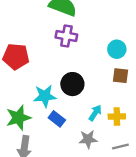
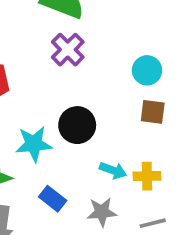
purple cross: (66, 36) -> (68, 50), turned 35
cyan arrow: (95, 113) -> (113, 170), turned 77
blue rectangle: (57, 119) -> (53, 199), moved

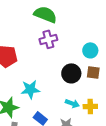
purple cross: (68, 50) -> (48, 39), turned 30
black circle: (77, 125) -> (71, 73), moved

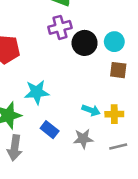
black circle: (71, 73) -> (85, 43), moved

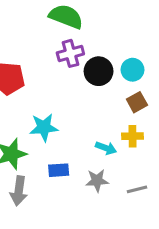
brown square: (118, 70) -> (137, 102), turned -36
yellow cross: (114, 114) -> (133, 136), moved
blue rectangle: (50, 130) -> (59, 170), turned -42

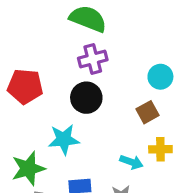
black circle: (99, 71) -> (86, 98), moved
brown square: (137, 102) -> (148, 112), moved

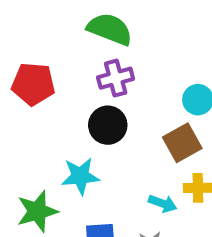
red pentagon: (25, 86) -> (33, 84), moved
brown square: (148, 112) -> (182, 143), size x1.4

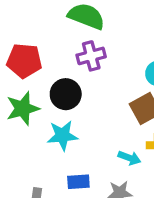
black circle: (108, 125) -> (66, 94), moved
green star: (37, 211) -> (23, 108), moved

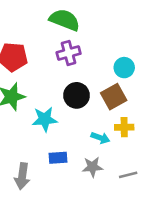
black circle: (66, 94) -> (77, 95), moved

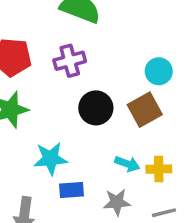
purple cross: (69, 53) -> (70, 61), moved
cyan star: (45, 119) -> (50, 159), moved
yellow cross: (124, 127) -> (159, 169), moved

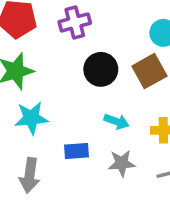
cyan star: (50, 159) -> (31, 118), moved
cyan arrow: (127, 164) -> (116, 121), moved

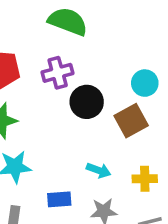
black circle: (101, 69) -> (87, 102), moved

